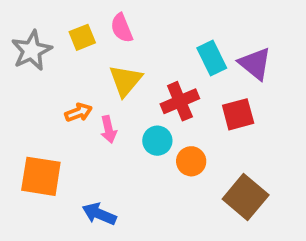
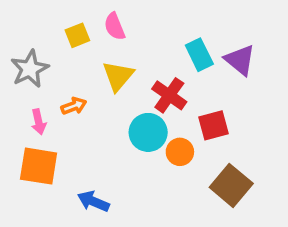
gray star: (32, 50) -> (30, 69), moved
red cross: (180, 101) -> (169, 95), turned -32
red square: (238, 114) -> (213, 125), moved
pink arrow: (109, 129) -> (39, 122), moved
cyan circle: (157, 141) -> (148, 132), size x1.4

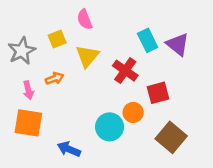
yellow square: (77, 35) -> (57, 39), moved
cyan circle: (148, 132) -> (110, 127), moved

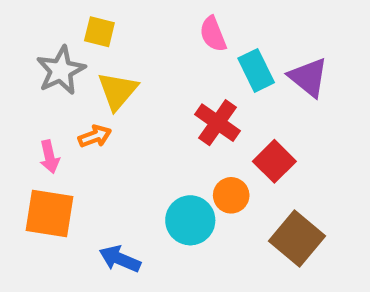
pink semicircle: (85, 19) -> (213, 34), moved
yellow square: (57, 39) -> (99, 32), moved, turned 36
gray star: (22, 51) -> (61, 70), moved
yellow triangle: (87, 56) -> (118, 91), moved
red square: (158, 93) -> (274, 161), turned -30

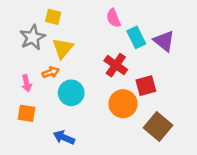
red square: (274, 161) -> (146, 86), turned 30
orange circle: (231, 195) -> (123, 104), size x1.5
orange square: (49, 214) -> (27, 113), size x0.7
cyan circle: (190, 220) -> (71, 93), moved

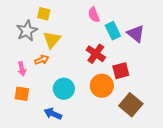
cyan circle: (71, 93) -> (64, 89), moved

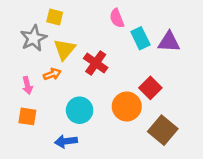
purple triangle: (136, 34) -> (169, 42), turned -36
red cross: (96, 54) -> (96, 63), moved
red square: (121, 71) -> (150, 88), turned -30
blue arrow: (53, 114) -> (66, 141), turned -30

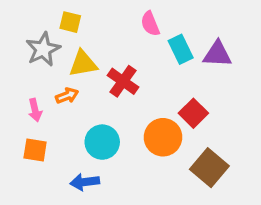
yellow triangle: (65, 49) -> (83, 64), turned 40

